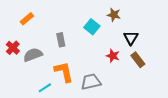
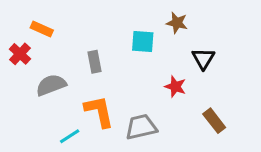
orange rectangle: (27, 19) -> (42, 29), turned 64
cyan square: (92, 27) -> (143, 41), turned -35
red cross: (13, 48) -> (20, 54), moved
brown rectangle: (138, 60) -> (214, 121), moved

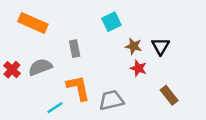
brown star: (177, 23) -> (134, 46), moved
orange rectangle: (42, 29) -> (33, 23), size x1.6
cyan square: (143, 41) -> (111, 22), moved, turned -30
red cross: (20, 54) -> (12, 70), moved

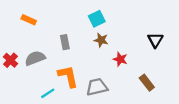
orange rectangle: (33, 23) -> (29, 20), size x0.6
brown star: (134, 46) -> (101, 40), moved
black triangle: (161, 46) -> (155, 40), moved

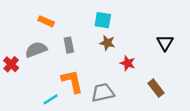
cyan square: (97, 19) -> (103, 20), turned 35
orange rectangle: (29, 20) -> (46, 21), moved
gray semicircle: (35, 58) -> (36, 50), moved

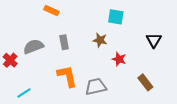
cyan square: (103, 20) -> (116, 17), moved
orange rectangle: (46, 21) -> (51, 11), moved
cyan line: (51, 99) -> (24, 93), moved

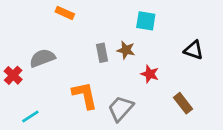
black triangle: (154, 40) -> (194, 50), turned -42
gray rectangle: (64, 42) -> (102, 53), moved
gray trapezoid: (96, 87) -> (121, 109), turned -35

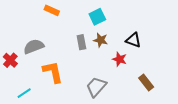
cyan square: (146, 21) -> (97, 17), moved, turned -35
black triangle: (194, 50) -> (133, 40), moved
orange L-shape: (85, 95) -> (53, 72), moved

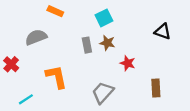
black triangle: (133, 40) -> (163, 32), moved
gray semicircle: (34, 46) -> (36, 37), moved
brown rectangle: (146, 83) -> (156, 88), turned 35

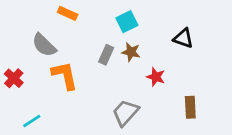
black triangle: (163, 32) -> (183, 38), moved
gray semicircle: (36, 37) -> (44, 45), turned -115
gray rectangle: (87, 45) -> (106, 55), turned 35
orange L-shape: (56, 77) -> (65, 75), moved

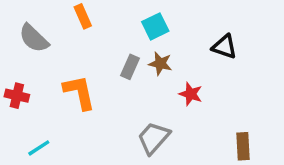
orange rectangle: (68, 13) -> (83, 16), turned 42
gray semicircle: (44, 45) -> (34, 38), moved
red cross: (14, 78) -> (17, 96), turned -30
brown rectangle: (190, 107) -> (243, 146), moved

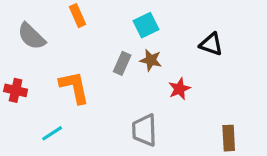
red star: (191, 94) -> (179, 89), turned 30
gray trapezoid: (154, 138) -> (144, 130), turned -44
cyan line: (39, 148) -> (52, 133), moved

